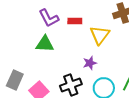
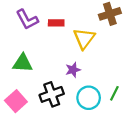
green triangle: (45, 44) -> (23, 63), moved

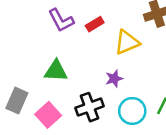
red rectangle: (56, 23) -> (95, 24), turned -32
yellow triangle: (84, 38) -> (127, 42), turned 30

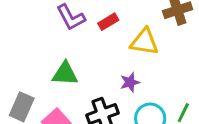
yellow triangle: (127, 42) -> (144, 42), turned 32

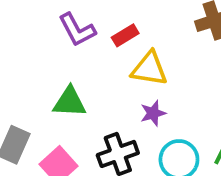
yellow triangle: (144, 42) -> (149, 69), moved

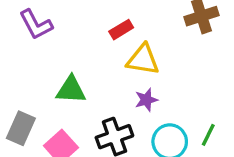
purple L-shape: (77, 30) -> (36, 25), moved

